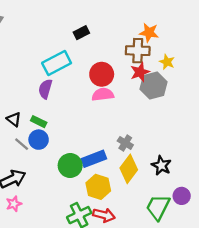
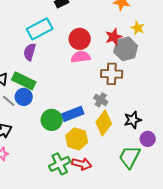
brown cross: (138, 51) -> (112, 74), moved
green rectangle: (39, 122) -> (24, 81), size x1.6
black star: (161, 165) -> (133, 120), turned 30
purple circle: (182, 196) -> (148, 139), moved

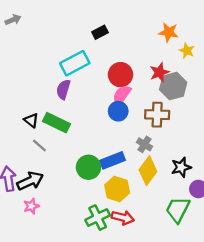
yellow star: (138, 28) -> (187, 51), moved
pink semicircle: (81, 57) -> (122, 95), turned -48
blue circle: (24, 97) -> (118, 111), moved

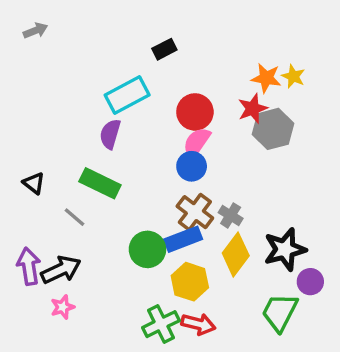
orange star: (169, 32) -> (266, 78), moved
brown cross: (157, 115) -> (195, 212), moved, turned 35
black triangle: (31, 120) -> (34, 183), moved
black star: (181, 167) -> (285, 249), size x1.4

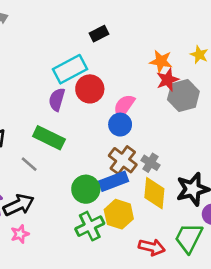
orange star: (266, 78) -> (161, 61), moved
red circle: (195, 112) -> (90, 89), moved
yellow diamond: (236, 254) -> (154, 193), turned -32
green cross: (161, 324) -> (90, 226), moved
red arrow: (198, 324) -> (152, 247), moved

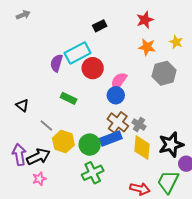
red star: (168, 80) -> (145, 20), moved
purple semicircle: (57, 100) -> (56, 63), moved
green rectangle: (49, 138) -> (69, 98), moved, size x0.7
yellow hexagon: (119, 214) -> (63, 142), moved

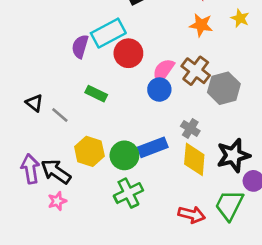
gray hexagon: (164, 73) -> (224, 88), moved
brown cross: (118, 122) -> (196, 71), moved
gray line: (46, 125) -> (60, 115), moved
black arrow: (38, 157) -> (56, 172), turned -120

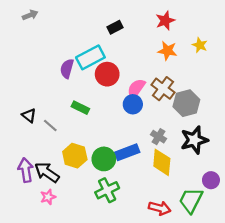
black star: (233, 155) -> (194, 140), moved

